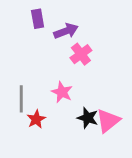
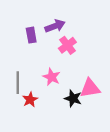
purple rectangle: (38, 19) -> (31, 35), moved
pink triangle: (108, 121) -> (90, 88), moved, turned 30

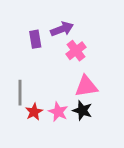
pink star: (52, 77) -> (58, 112), moved
pink triangle: (90, 88) -> (86, 86), moved

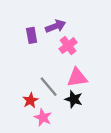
gray line: (20, 93) -> (49, 87), moved, turned -40
pink star: (58, 112) -> (43, 117), moved

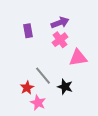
purple arrow: (56, 26) -> (60, 23), moved
pink triangle: (77, 78) -> (78, 58), moved

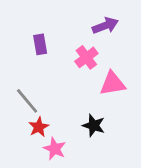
purple arrow: (60, 23) -> (105, 26), moved
gray line: (43, 76) -> (27, 101), moved

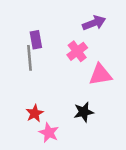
gray line: (27, 101) -> (29, 58), moved, turned 35
black star: (94, 126) -> (84, 112), turned -30

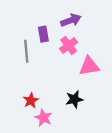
purple arrow: (94, 23) -> (71, 20), moved
purple rectangle: (36, 40) -> (43, 34), moved

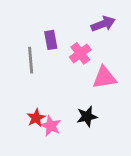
purple arrow: (71, 20) -> (103, 24), moved
pink star: (43, 118) -> (51, 126), moved

